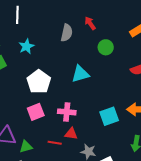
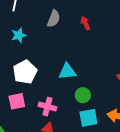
gray semicircle: (67, 33) -> (54, 19), moved
green circle: (106, 47) -> (83, 95), moved

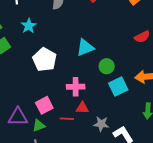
pink square: (17, 101) -> (44, 105), moved

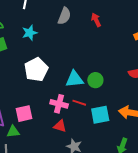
cyan triangle: (85, 48) -> (74, 79), moved
green circle: (107, 66) -> (95, 80), moved
red line: (67, 119) -> (79, 103), moved

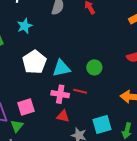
cyan triangle: (74, 79) -> (61, 68), moved
cyan square: (100, 115) -> (102, 124), moved
green triangle: (13, 132) -> (17, 126), turned -40

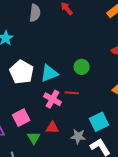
pink cross: (60, 94) -> (53, 99), turned 30
red triangle: (63, 116) -> (52, 128), moved
green triangle: (17, 126) -> (34, 138), moved

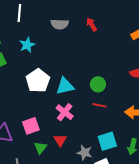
gray semicircle: (35, 13) -> (60, 24), turned 78
red line: (72, 93) -> (99, 105), moved
red triangle: (52, 128) -> (60, 140), turned 48

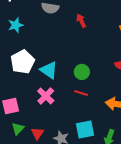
red arrow: (92, 24) -> (81, 21), moved
cyan triangle: (65, 86) -> (49, 70), turned 42
red triangle: (60, 140) -> (37, 133), moved

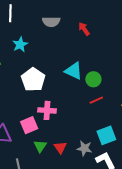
cyan triangle: (49, 70) -> (74, 71), moved
red line: (81, 93) -> (96, 100), turned -32
pink cross: (46, 96) -> (47, 110), moved, turned -30

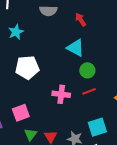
cyan triangle: (74, 71) -> (76, 48), moved
white pentagon: (33, 80) -> (27, 68), turned 30
pink cross: (47, 110) -> (61, 94), moved

